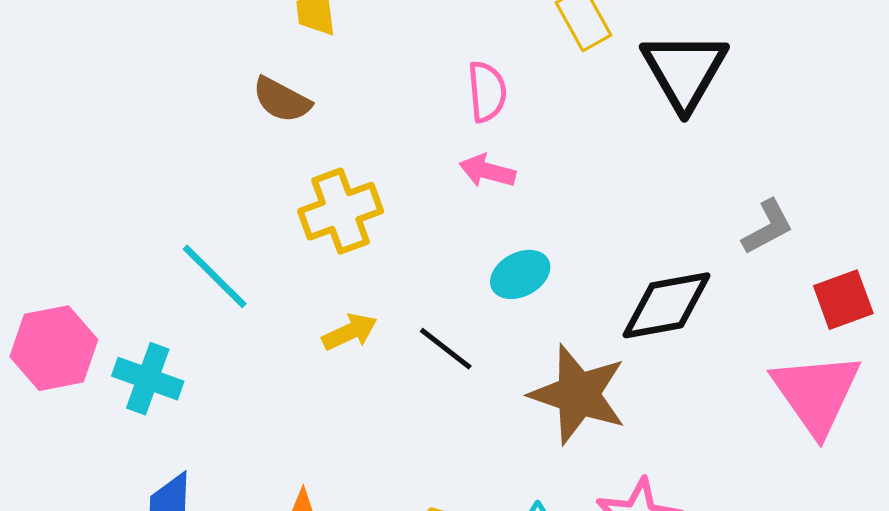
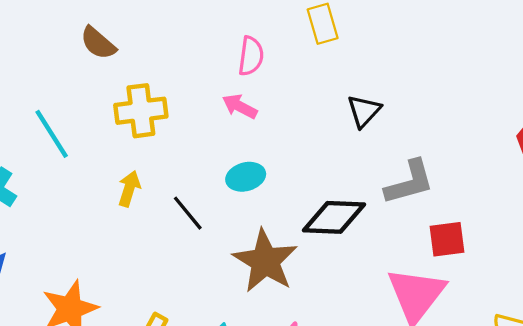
black triangle: (684, 71) -> (364, 111), moved, size x0.6
brown semicircle: (282, 100) -> (98, 43), moved
gray L-shape: (768, 227) -> (409, 182), size x1.4
yellow arrow: (350, 332) -> (129, 189), turned -60

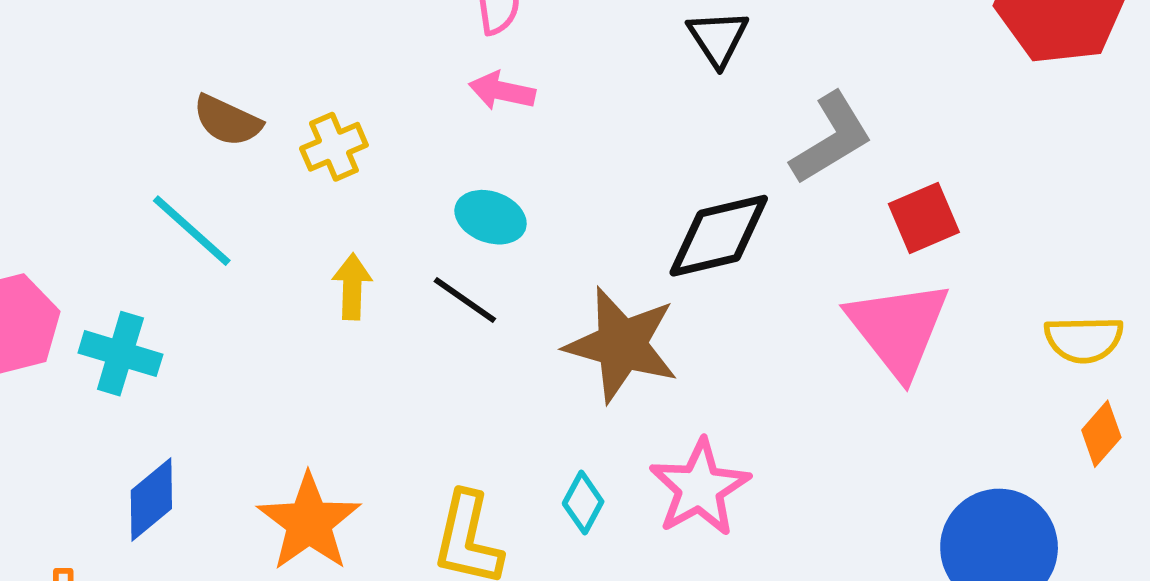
brown semicircle: (98, 43) -> (227, 121), moved
yellow cross: (141, 111) -> (334, 147), size x0.7
cyan ellipse: (246, 177) -> (491, 217), moved, turned 51

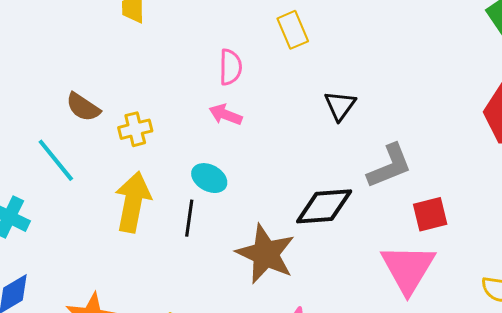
yellow arrow: (352, 287) -> (133, 202), size x1.8
black line: (465, 300) -> (189, 218), turned 54

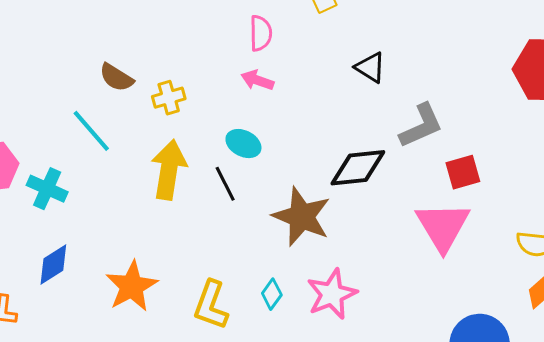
black triangle: (340, 105) -> (370, 68), turned -32
black line: (189, 218) -> (225, 184), turned -33

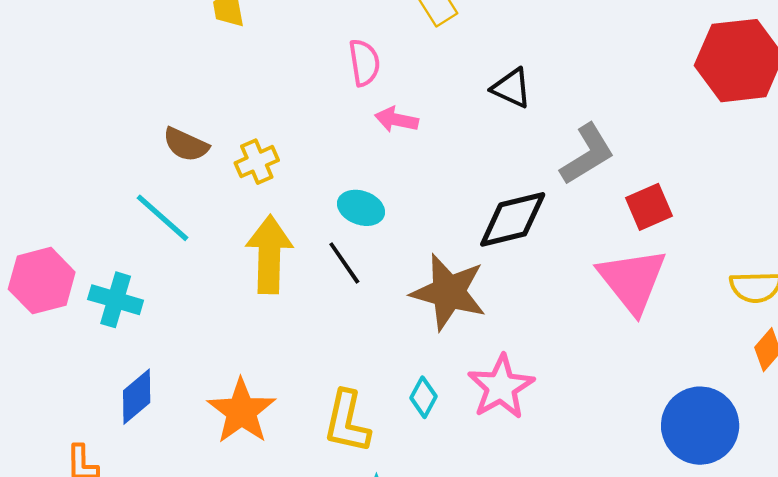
pink arrow: (257, 80) -> (397, 120), moved

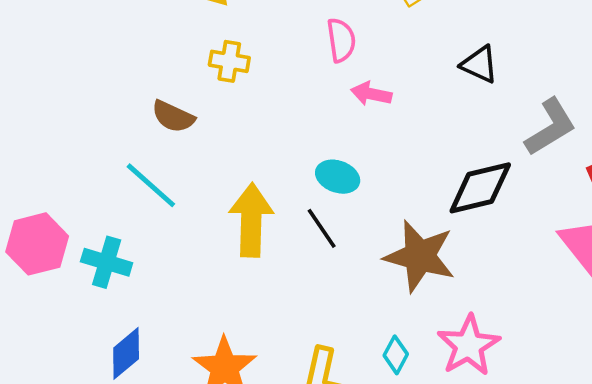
yellow cross: (257, 162) -> (229, 61), moved, turned 33

